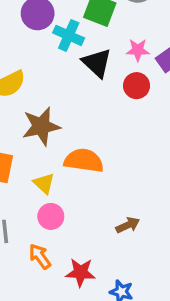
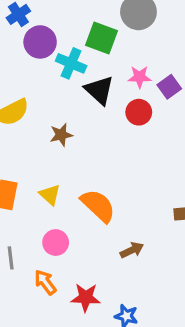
brown star: (41, 126) -> (61, 135), moved, size x0.6
orange semicircle: (84, 161) -> (98, 206), moved, turned 36
yellow triangle: (44, 183) -> (50, 195), moved

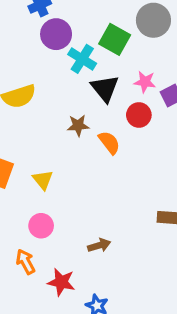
brown star: (61, 135) -> (78, 125), moved
orange semicircle: (98, 206) -> (109, 142), moved, size x0.7
brown arrow: (132, 250) -> (99, 245), moved

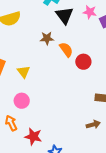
red circle: (139, 115) -> (83, 62), moved
brown arrow: (99, 245) -> (93, 125), moved

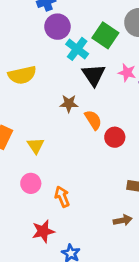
orange arrow: (11, 123) -> (62, 197), moved
red star: (33, 137) -> (43, 231), turned -30

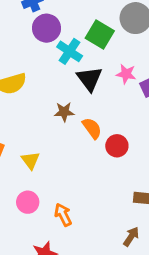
brown arrow: (123, 220) -> (131, 237), turned -42

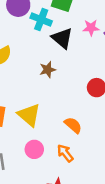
orange semicircle: (92, 128) -> (73, 125), moved
yellow triangle: (30, 160) -> (29, 115), size x1.5

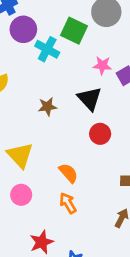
black triangle: (62, 38) -> (90, 99), moved
orange arrow: (65, 153) -> (68, 203), moved

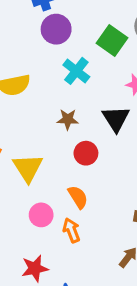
cyan cross: (47, 49) -> (76, 71), moved
red circle: (100, 134) -> (86, 153), moved
pink circle: (21, 195) -> (41, 215), moved

